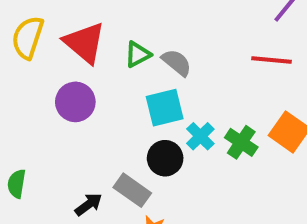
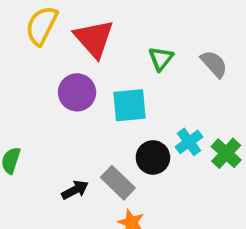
green triangle: (138, 54) -> (161, 59), moved, turned -32
gray semicircle: (177, 63) -> (214, 64), moved
cyan square: (165, 108) -> (129, 105), moved

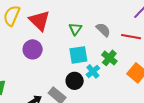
cyan square: (129, 105) -> (78, 55), moved
green cross: (226, 153) -> (109, 58), moved

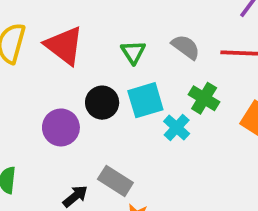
purple circle: (33, 49) -> (61, 127), moved
black circle: (75, 81) -> (102, 103), moved

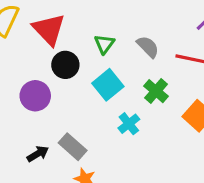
cyan square: (145, 100) -> (108, 85), turned -32
black circle: (102, 103) -> (65, 65), moved
cyan cross: (177, 127) -> (129, 124), moved

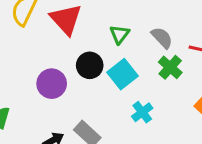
black circle: (65, 65) -> (90, 65), moved
green cross: (156, 91) -> (170, 67), moved

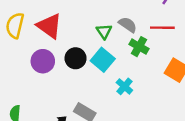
green triangle: (120, 34) -> (104, 31), moved
purple circle: (52, 84) -> (43, 61), moved

